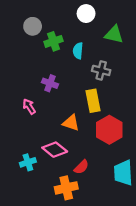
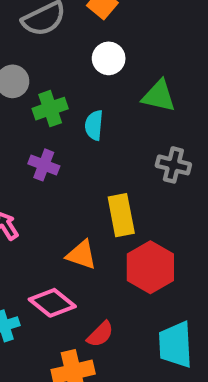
gray cross: (101, 70) -> (173, 165), moved
purple cross: (50, 83) -> (44, 165), moved

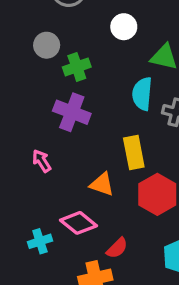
cyan semicircle: (94, 125) -> (142, 94), moved, size x1.4
purple cross: (44, 165) -> (72, 112), size x1.5

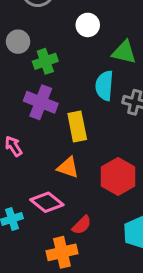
yellow rectangle: (134, 152) -> (77, 126), moved

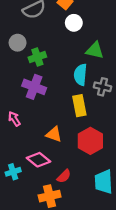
white circle: (88, 25) -> (74, 23), moved
yellow rectangle: (77, 126) -> (79, 106), moved

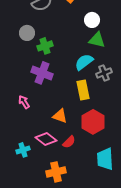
white circle: (74, 23) -> (92, 20), moved
cyan semicircle: (80, 75) -> (84, 62), turned 48
gray cross: (103, 87) -> (104, 73), turned -35
red semicircle: (64, 176) -> (69, 142), moved

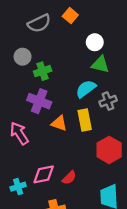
pink arrow: (24, 102) -> (19, 133), size x1.5
orange triangle: (60, 116) -> (59, 123), moved
red hexagon: (93, 122) -> (109, 150), moved
pink diamond: (46, 139) -> (44, 174), turned -50

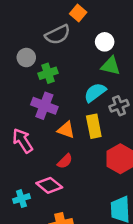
gray semicircle: (39, 23) -> (58, 35), moved
pink diamond: (44, 174) -> (49, 185), turned 50
red semicircle: (69, 178) -> (65, 161), moved

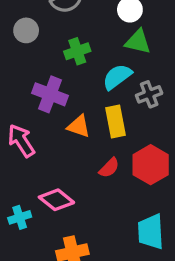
green cross: (48, 73) -> (77, 51), moved
red semicircle: (65, 161) -> (109, 168), moved

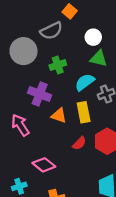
gray circle: (26, 30) -> (23, 51), size x1.6
cyan cross: (20, 217) -> (19, 186), moved

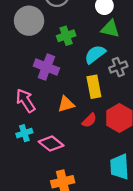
orange triangle: (59, 115) -> (66, 104), moved, turned -35
cyan cross: (19, 186) -> (24, 133), moved

